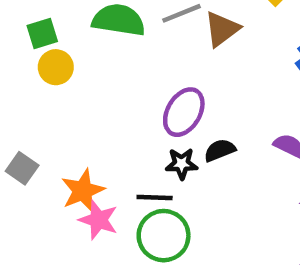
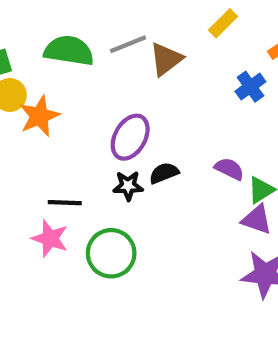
orange star: (83, 191) -> (39, 116), moved
black line: (155, 197) -> (65, 203), moved

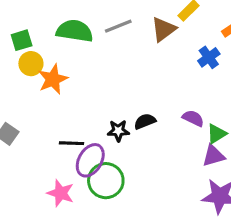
brown triangle: (166, 59) -> (164, 29), moved
purple ellipse: (130, 137) -> (90, 160), moved
purple triangle: (257, 219) -> (213, 156), turned -35
pink star: (50, 238) -> (61, 193), moved

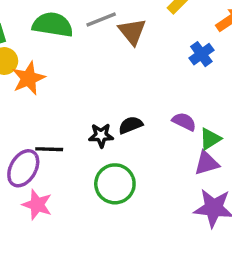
brown triangle: (164, 29) -> (132, 32), moved, turned -32
purple ellipse: (90, 160) -> (23, 168), moved
green circle: (106, 181) -> (115, 184), moved

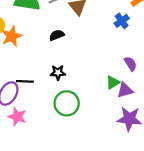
purple semicircle: (184, 122) -> (130, 64), moved, turned 32
black semicircle: (131, 125) -> (57, 35), moved
green triangle: (210, 139) -> (113, 82), moved

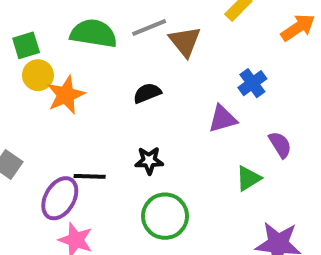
blue cross: (122, 21) -> (252, 83), moved
purple triangle: (125, 90) -> (223, 119), moved

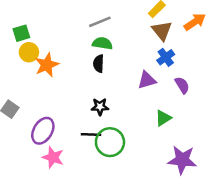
green semicircle: (94, 33) -> (102, 43), moved, size x0.7
brown triangle: (185, 41) -> (162, 31), moved
black semicircle: (147, 93) -> (99, 64), turned -66
purple semicircle: (280, 145) -> (182, 85), moved
black line: (90, 176) -> (91, 135), moved

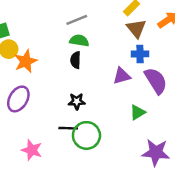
blue cross: (166, 57) -> (140, 54), turned 35
purple semicircle: (182, 85) -> (156, 81), size x1.6
purple ellipse: (43, 131) -> (18, 99), moved

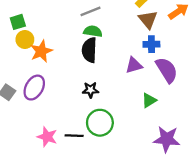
black semicircle: (76, 60) -> (89, 50), size x1.5
black line: (68, 128) -> (74, 136), moved

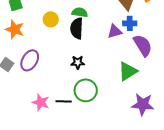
yellow circle: (25, 39) -> (51, 19), moved
orange star: (41, 51) -> (15, 29), moved, turned -30
purple triangle: (134, 65) -> (115, 31), moved
green triangle: (149, 100) -> (128, 71), size x1.5

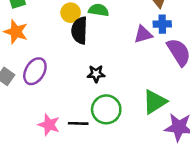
yellow circle: (51, 19) -> (71, 13), moved
black semicircle: (77, 28) -> (79, 30), moved
green triangle: (128, 71) -> (155, 102), moved

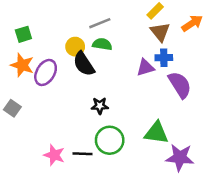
black semicircle: (79, 30) -> (84, 64), turned -35
purple ellipse: (35, 71) -> (46, 72), moved
green triangle: (155, 102) -> (156, 133), turned 40

